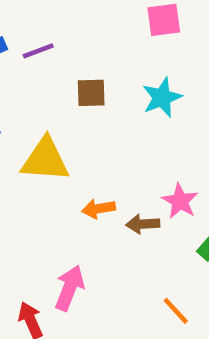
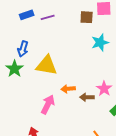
brown square: (91, 93) -> (87, 17), moved
pink arrow: (69, 288) -> (48, 104), moved

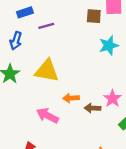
purple line: (48, 17) -> (46, 26), moved
blue arrow: (23, 49) -> (16, 41), moved
pink arrow: (48, 104) -> (47, 116), turned -90

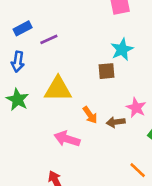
brown square: (94, 16) -> (106, 71), moved
orange arrow: (71, 98) -> (90, 115), turned -112

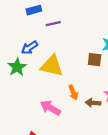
blue arrow: (18, 62) -> (30, 48), moved, turned 35

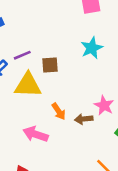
purple line: (53, 24) -> (22, 55), moved
brown square: (95, 60) -> (50, 65), moved

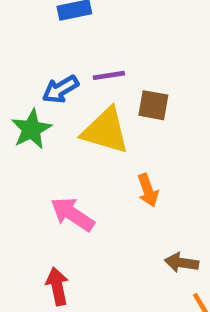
brown arrow: (84, 119) -> (182, 263), moved
pink arrow: (35, 134) -> (72, 214), moved

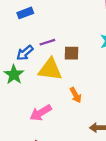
pink arrow: (72, 214) -> (41, 113), turned -55

